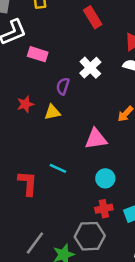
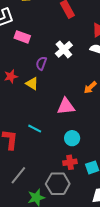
yellow triangle: (52, 112) -> (32, 84), turned 40
gray line: (35, 243) -> (18, 175), moved

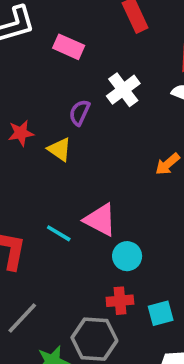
pink rectangle: (22, 37) -> (69, 47), moved
pink triangle: (66, 106) -> (100, 220), moved, turned 30

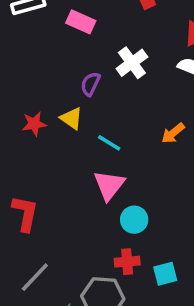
red star: (21, 133) -> (34, 124), moved
pink triangle: (100, 220) -> (109, 185), turned 40
cyan line: (59, 233) -> (109, 143), moved

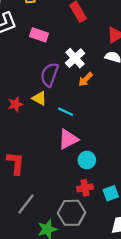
purple semicircle: (91, 84) -> (49, 75), size x1.5
orange arrow: (173, 133) -> (86, 79), moved
pink triangle: (109, 185) -> (68, 139), turned 30

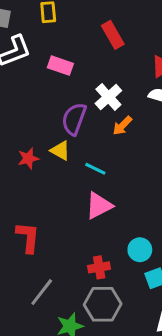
cyan circle: (87, 160) -> (140, 250), moved
red cross: (85, 188) -> (99, 267), moved

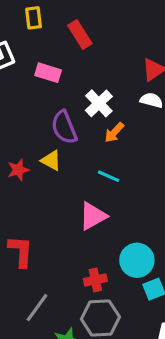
red rectangle: (113, 35) -> (80, 35), moved
purple semicircle: (74, 119) -> (64, 127), turned -40
cyan line: (95, 169) -> (109, 176), moved
cyan circle: (140, 250) -> (137, 260), size x1.4

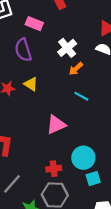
purple semicircle: (64, 127) -> (23, 50), moved
cyan line: (109, 176) -> (81, 96), moved

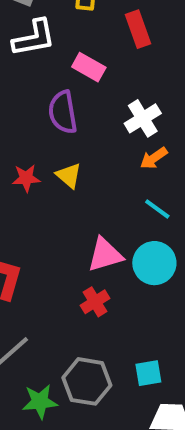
cyan circle: (83, 158) -> (154, 263), moved
red cross: (54, 169) -> (95, 302), moved, turned -32
cyan square: (93, 179) -> (148, 373), moved

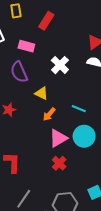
red rectangle: (138, 29) -> (46, 21), turned 66
orange arrow: (154, 158) -> (49, 114), moved
yellow triangle: (69, 175) -> (41, 93), moved

